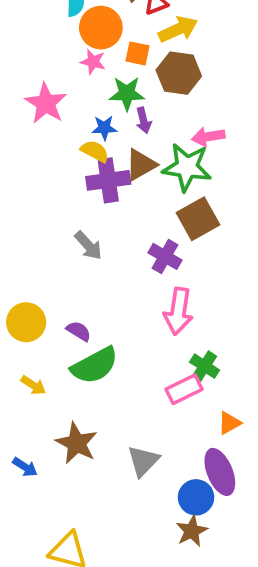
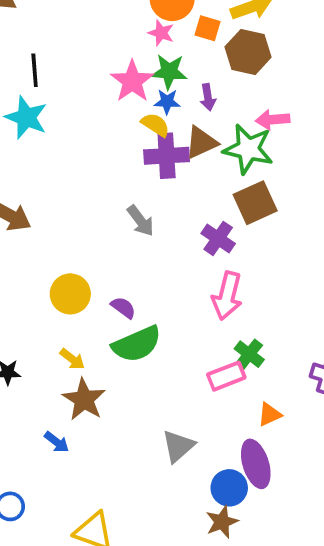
green star: (127, 93) -> (169, 72), moved
pink star: (46, 103) -> (132, 81), moved
brown star: (76, 443) -> (84, 399), moved

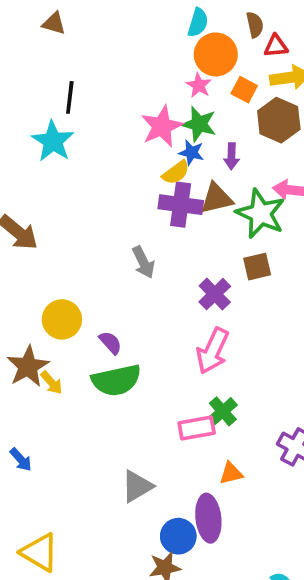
yellow semicircle: (155, 125) -> (176, 173), turned 100
brown square: (255, 203) -> (257, 267), size x0.7
brown star: (84, 399) -> (28, 366), moved

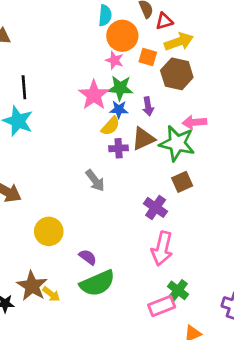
purple cross: (181, 205) -> (119, 148), size x0.6
gray arrow: (143, 262) -> (95, 180), moved
yellow circle: (62, 319) -> (49, 231), moved

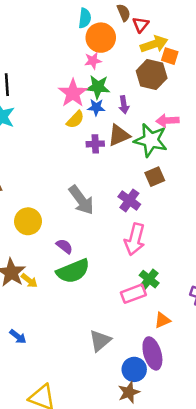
red triangle: (164, 21) -> (141, 25), turned -36
orange square: (148, 57) -> (170, 56), moved
pink star: (114, 60) -> (93, 61), turned -30
yellow semicircle: (110, 126) -> (75, 120), moved
gray arrow: (95, 180) -> (81, 200), moved, size x1.4

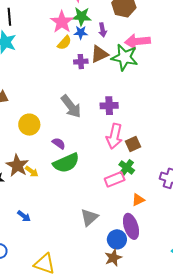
pink arrow: (167, 121) -> (137, 41), size x1.4
brown square: (155, 177) -> (133, 144), moved
purple cross: (129, 200) -> (109, 106), turned -36

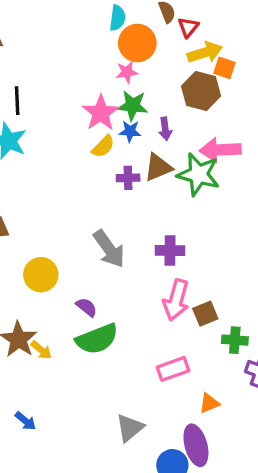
green cross: (127, 167) -> (235, 340), moved, turned -35

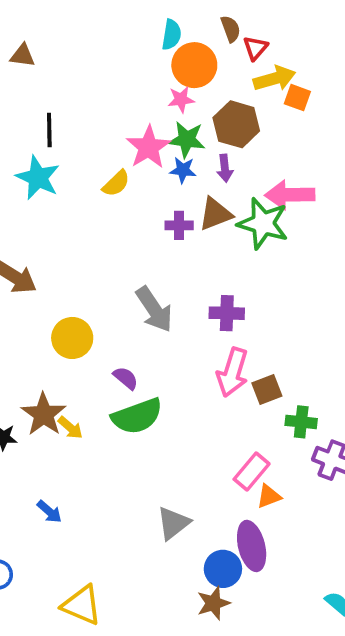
brown hexagon: (201, 91) -> (236, 124), moved
yellow semicircle: (103, 146) -> (116, 183), moved
pink rectangle: (173, 369) -> (252, 472), moved, turned -32

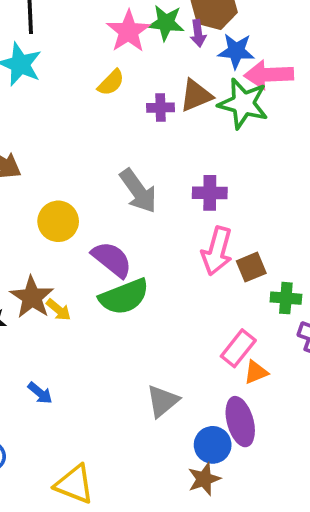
purple arrow: (225, 168) -> (198, 33), moved
blue star: (183, 170) -> (236, 51), moved, size x1.4
yellow semicircle: (116, 183) -> (111, 83), moved
purple semicircle: (126, 378) -> (112, 259), size x1.6

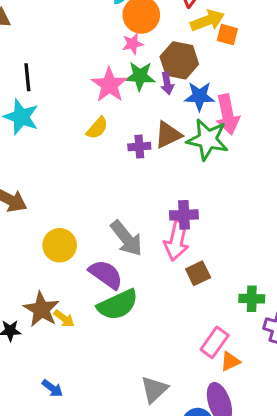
pink arrow: (269, 75) -> (228, 114), turned -96
gray arrow: (138, 191) -> (126, 238), moved
pink arrow: (217, 251) -> (177, 241), moved
brown square: (251, 267) -> (198, 273), moved

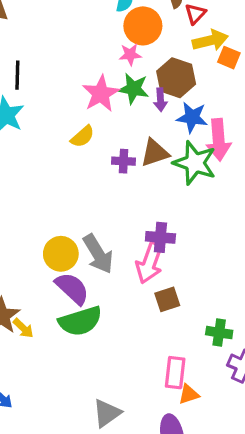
yellow circle: (60, 245) -> (61, 254), moved
pink rectangle: (215, 342) -> (175, 373), turned -36

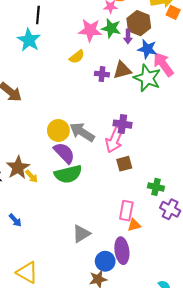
pink star: (101, 94) -> (90, 30), turned 30
pink arrow: (219, 140) -> (163, 64), turned 145
gray arrow: (98, 254) -> (82, 132), turned 150

